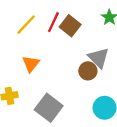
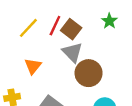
gray triangle: (99, 58) -> (72, 52), moved
brown circle: (88, 71) -> (89, 73), size x1.5

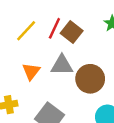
gray triangle: (72, 52) -> (62, 65), moved, turned -45

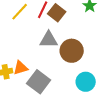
orange triangle: (31, 71) -> (21, 68), moved, turned 35

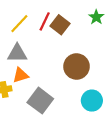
gray triangle: (49, 40) -> (17, 53), moved
orange triangle: (21, 68) -> (21, 75), moved

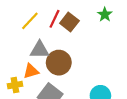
gray triangle: (17, 53) -> (40, 50), moved
brown circle: (77, 66) -> (59, 63), moved

